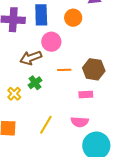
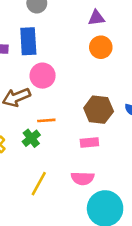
orange circle: (73, 18) -> (101, 47), moved
orange line: (64, 70) -> (46, 120), moved
green cross: (35, 83) -> (31, 138), moved

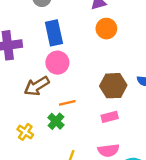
blue rectangle: (28, 41) -> (54, 33), moved

